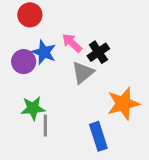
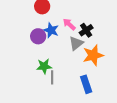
orange star: (123, 104) -> (93, 55), moved

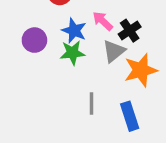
purple circle: (38, 36) -> (34, 40), moved
green star: (44, 66) -> (73, 53), moved
gray line: (52, 77) -> (92, 103), moved

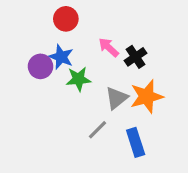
blue star: (74, 31) -> (61, 57), moved
gray triangle: (114, 51) -> (117, 98), moved
gray line: (92, 103) -> (98, 130), turned 45

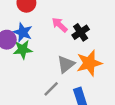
green star: (79, 79) -> (23, 50), moved

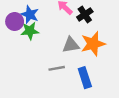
gray triangle: (66, 64) -> (71, 45), turned 30
gray line: (51, 89) -> (57, 68), turned 35

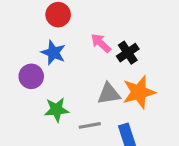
purple circle: (15, 22) -> (31, 76), moved
green star: (30, 31) -> (57, 110), moved

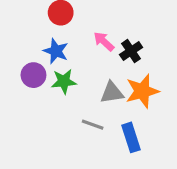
green star: (57, 110) -> (64, 81), moved
gray line: (90, 125) -> (93, 125), turned 30

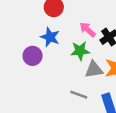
green star: (64, 81) -> (80, 51), moved

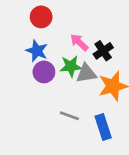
purple circle: (33, 56) -> (44, 72), moved
gray triangle: (94, 70) -> (86, 73), moved

